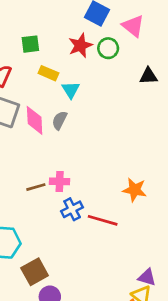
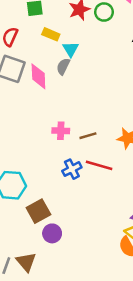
gray semicircle: (60, 120) -> (63, 66), moved
brown line: (36, 187) -> (88, 136), moved
blue cross: (72, 209) -> (72, 169), moved

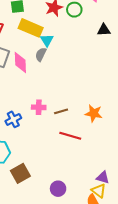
yellow rectangle: (51, 34) -> (31, 28), size x1.6
blue cross: (72, 169) -> (13, 119), moved
purple circle: (52, 233) -> (58, 189), moved

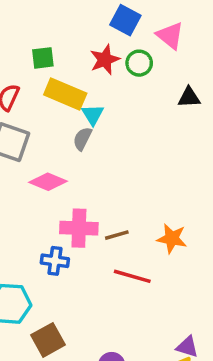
pink diamond: (20, 63) -> (48, 182), moved, turned -65
pink cross: (39, 107) -> (79, 228), size x1.5
blue cross: (13, 119) -> (55, 261), moved, turned 35

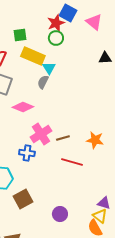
red star: (105, 60) -> (56, 23), moved
green circle: (139, 63) -> (56, 38), moved
pink cross: (79, 228) -> (41, 134), turned -35

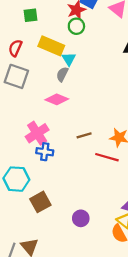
green square: (20, 35) -> (31, 15), moved
pink diamond: (23, 107) -> (57, 99), moved
pink cross: (41, 134) -> (37, 133), moved
red line: (72, 162) -> (107, 157), moved

